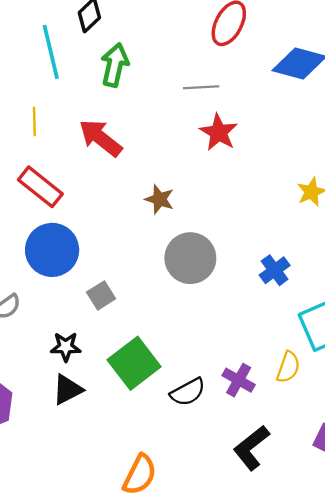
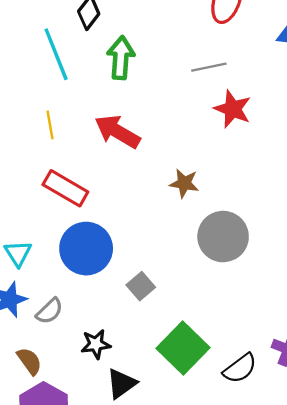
black star: (66, 347) -> (96, 344), moved

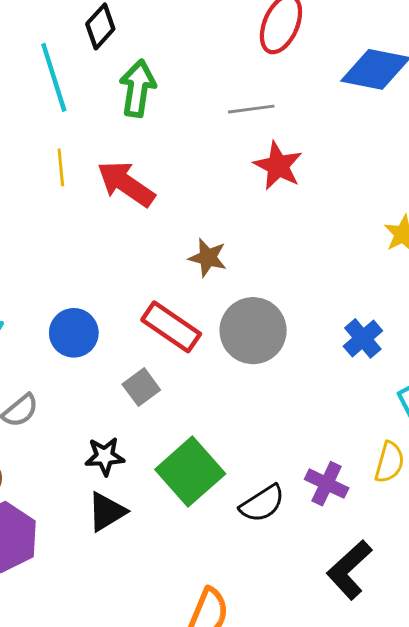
yellow line: (50, 125) -> (61, 167), moved
red rectangle: (65, 188) -> (171, 327), moved
blue circle: (86, 249) -> (74, 333), size x0.7
black star: (96, 344) -> (105, 456), moved

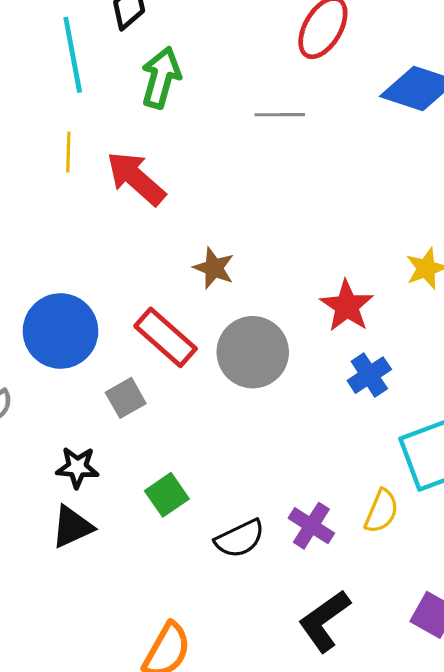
red star: (278, 166) -> (347, 306), moved
blue circle: (74, 333) -> (61, 331), size x1.4
green square: (190, 472) -> (167, 495), size x0.6

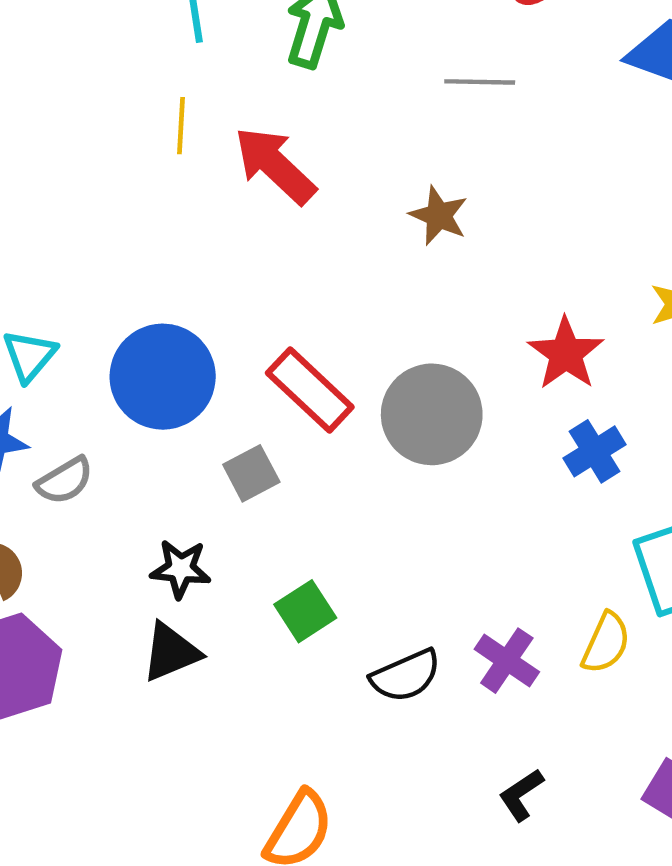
brown star: (214, 268) -> (439, 216), moved
black L-shape: (324, 621) -> (521, 795), size x0.6

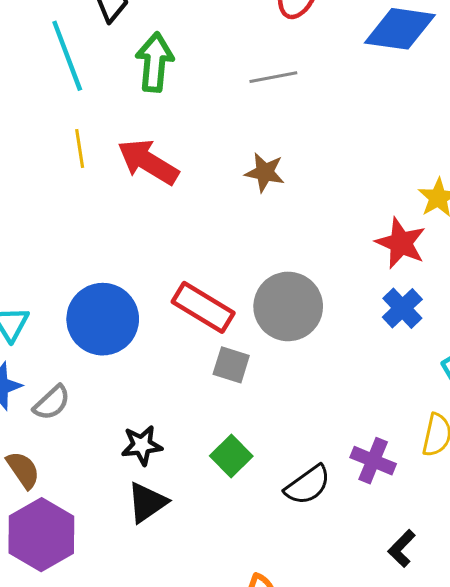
red star: (566, 353) -> (401, 243), moved
gray square: (251, 473) -> (231, 365), moved, turned -33

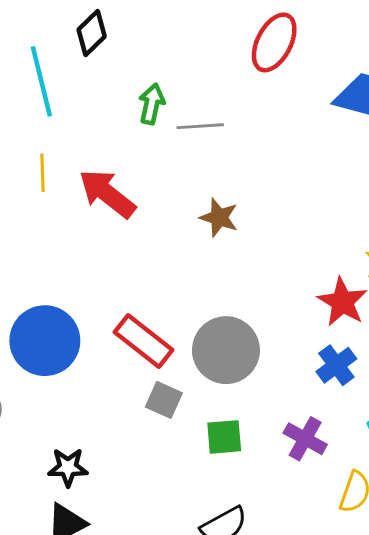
green arrow: (155, 62) -> (152, 104), moved, size x0.7
gray line: (273, 77) -> (200, 126), moved
green square: (231, 456) -> (224, 437), moved, turned 33
purple cross: (373, 461) -> (305, 439), moved

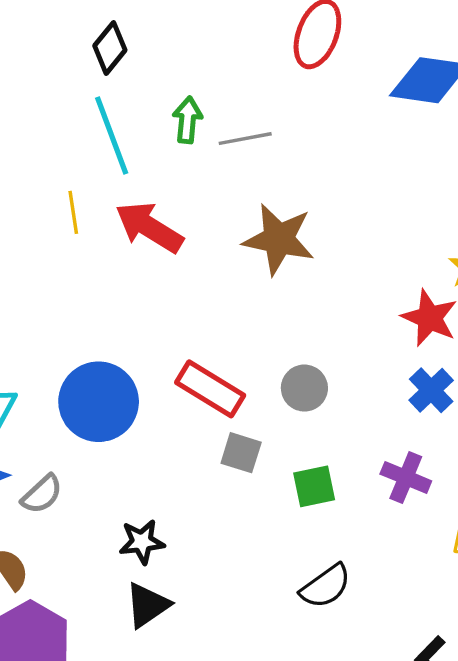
cyan line: (41, 81) -> (112, 135), moved
brown star: (219, 218) -> (279, 239), size x1.6
gray circle: (226, 350) -> (304, 388), size x0.6

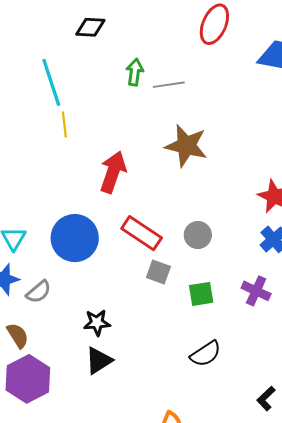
black diamond: (110, 48) -> (90, 27), turned 52
cyan line: (112, 135) -> (51, 82), moved
red arrow: (149, 227) -> (113, 172), moved, turned 75

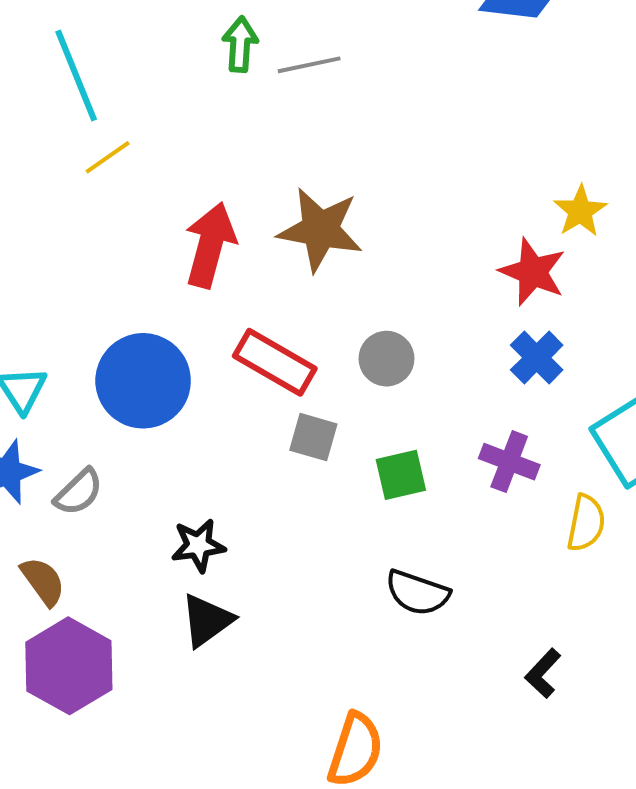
yellow line: (64, 124) -> (108, 157), turned 65
brown star: (186, 146) -> (320, 230), moved
black semicircle: (206, 354) -> (417, 593), turned 56

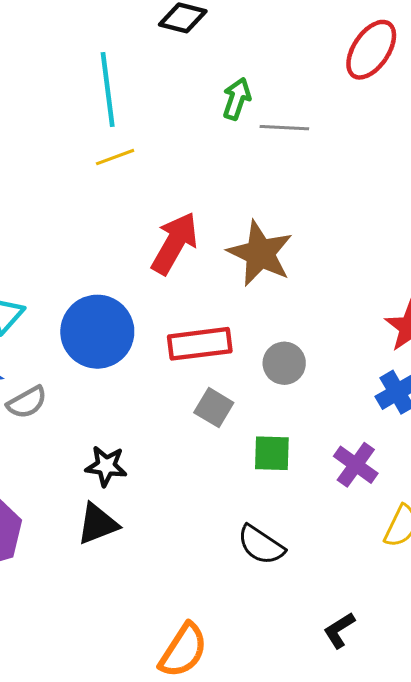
red rectangle: (275, 362) -> (200, 344), turned -52

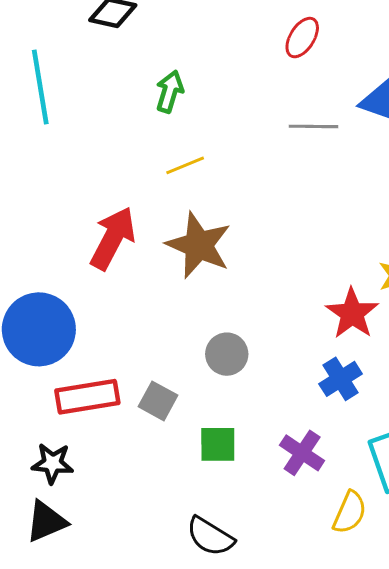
red ellipse: (371, 50) -> (302, 38), size x0.7
gray line: (284, 128) -> (313, 126), moved
yellow line: (115, 157) -> (185, 165), moved
red rectangle: (200, 344) -> (87, 397), moved

